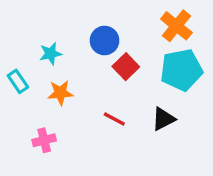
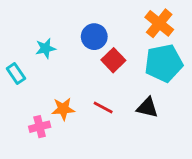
orange star: (60, 93) -> (63, 109), moved
black triangle: (163, 119) -> (147, 107), turned 40

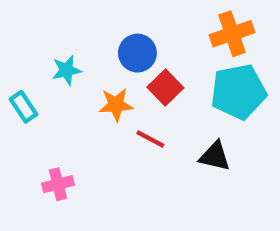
orange cross: (159, 23) -> (232, 34), turned 32
red line: (103, 107) -> (150, 139), moved
orange star: (63, 109) -> (116, 105), moved

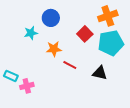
blue circle: (137, 53) -> (51, 18), moved
red square: (165, 87) -> (85, 34), moved
cyan rectangle: (24, 107) -> (11, 76), moved, turned -32

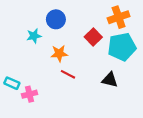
red line: (70, 65) -> (68, 74), moved

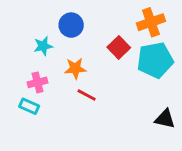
black triangle: (110, 80) -> (165, 119), moved
cyan rectangle: (12, 83) -> (29, 106), moved
pink cross: (29, 94) -> (38, 82), moved

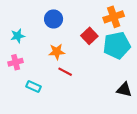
cyan star: (43, 46) -> (18, 36), moved
pink cross: (38, 82) -> (16, 62), moved
cyan rectangle: (29, 106) -> (33, 86), moved

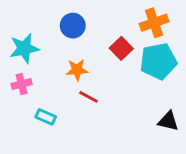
cyan star: (18, 36) -> (24, 48), size x1.5

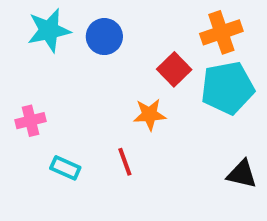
cyan star: (24, 48) -> (49, 30), moved
orange star: (77, 70) -> (150, 115), moved
red line: (88, 97) -> (125, 162), moved, turned 42

